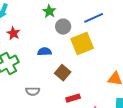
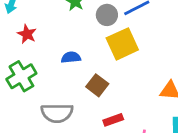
gray circle: (63, 27) -> (107, 15), moved
gray semicircle: (33, 91) -> (57, 113), size x1.6

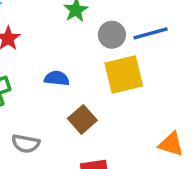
gray semicircle: (57, 113) -> (26, 144), size x0.7

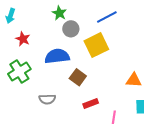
gray circle: (112, 35) -> (71, 29), moved
blue semicircle: (57, 78) -> (57, 56), size x1.6

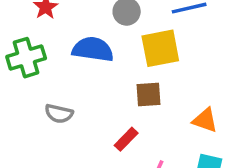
brown square: (78, 77) -> (148, 94), moved, turned 35
red rectangle: (91, 104) -> (126, 139), turned -40

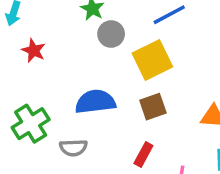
blue semicircle: (93, 49) -> (95, 102), moved
green cross: (26, 58) -> (31, 124), moved

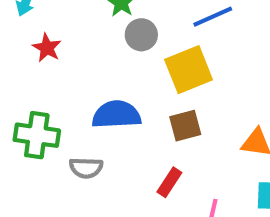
green cross: (31, 124) -> (37, 135), turned 36

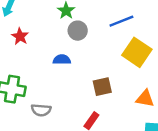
yellow square: (189, 70) -> (137, 52), moved, turned -36
blue semicircle: (116, 115) -> (62, 60), moved, size x0.6

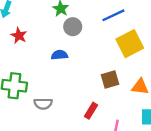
yellow square: (137, 52) -> (130, 44), turned 32
brown square: (102, 87) -> (110, 80), moved

